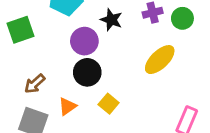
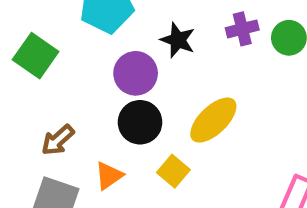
green square: (20, 30) -> (36, 56), turned -36
yellow ellipse: (160, 60) -> (213, 120), moved

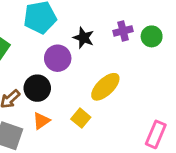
black circle: (140, 122) -> (37, 88), moved

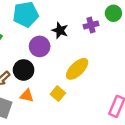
green circle: (152, 36) -> (113, 13), moved
orange triangle: (41, 121) -> (27, 96), turned 48

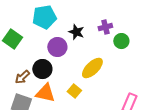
green circle: (113, 13) -> (121, 41), moved
orange triangle: (27, 96) -> (45, 93), size x1.5

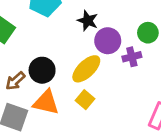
purple cross: (105, 27) -> (132, 57), moved
purple circle: (57, 47) -> (108, 41), moved
yellow ellipse: (92, 68) -> (86, 69), moved

